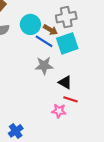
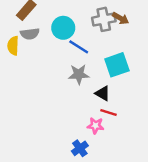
brown arrow: (50, 30) -> (120, 18), moved
cyan square: (67, 43) -> (117, 65), moved
blue cross: (16, 131) -> (80, 148), moved

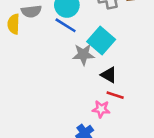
blue line: (79, 47) -> (66, 25), moved
cyan square: (117, 65) -> (101, 41), moved, turned -30

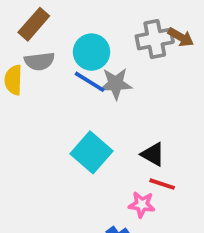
cyan square: (101, 41) -> (91, 152), moved
gray star: (83, 55) -> (116, 84), moved

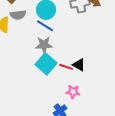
gray star: (116, 84) -> (44, 45), moved
red line: (162, 184) -> (66, 67), moved

